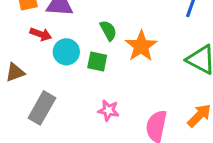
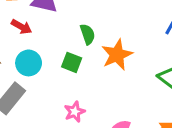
cyan circle: (66, 52) -> (29, 63), moved
pink star: (108, 110) -> (75, 112), turned 30

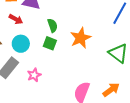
green semicircle: (88, 34) -> (52, 25), moved
pink star: (75, 112) -> (34, 75), moved

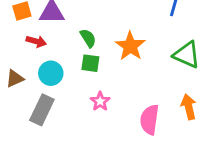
pink star: (34, 75) -> (100, 101), moved
orange arrow: (111, 90) -> (189, 107), turned -54

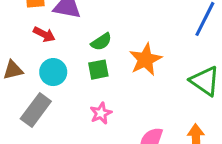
green semicircle: (88, 38) -> (101, 42), turned 78
green square: (90, 63) -> (98, 70), turned -30

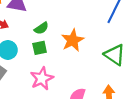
pink star: (101, 113) -> (42, 78), size x1.5

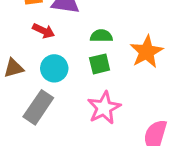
green semicircle: (41, 28) -> (101, 36), turned -144

